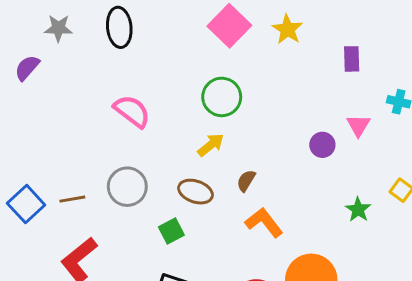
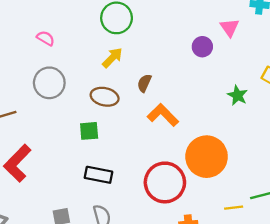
pink semicircle: (132, 111) -> (46, 38), size x0.6
gray circle: (127, 187) -> (49, 83), moved
green square: (171, 231) -> (89, 131), turned 30

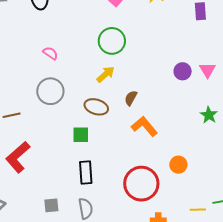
pink triangle: (229, 28) -> (207, 70), moved
orange circle: (207, 157) -> (178, 165), size x0.5
black rectangle: (99, 175) -> (86, 172), turned 70

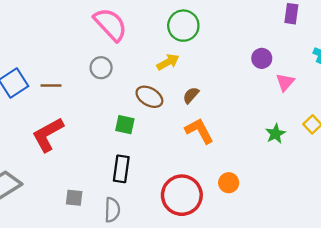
pink semicircle: (50, 53) -> (110, 24), size x2.0
purple circle: (183, 71) -> (262, 58), moved
gray circle: (50, 91) -> (101, 68), size x0.7

